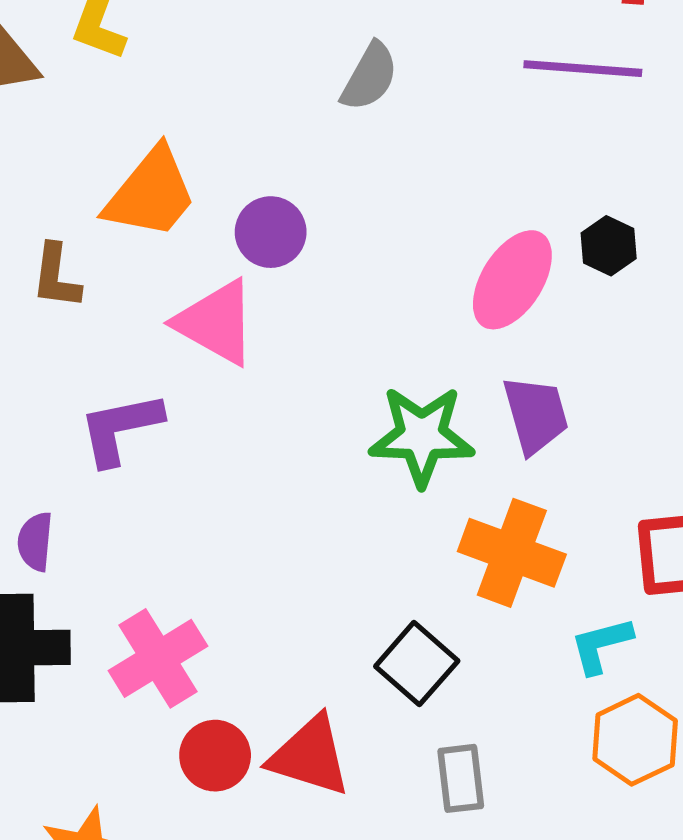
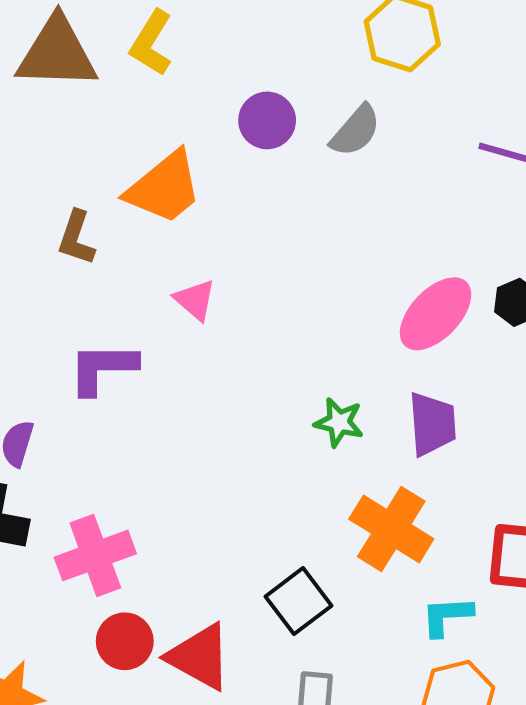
purple circle: (271, 232) -> (267, 120), moved
pink triangle: (216, 322) -> (195, 300), size x0.6
green star: (422, 436) -> (339, 422), size x0.6

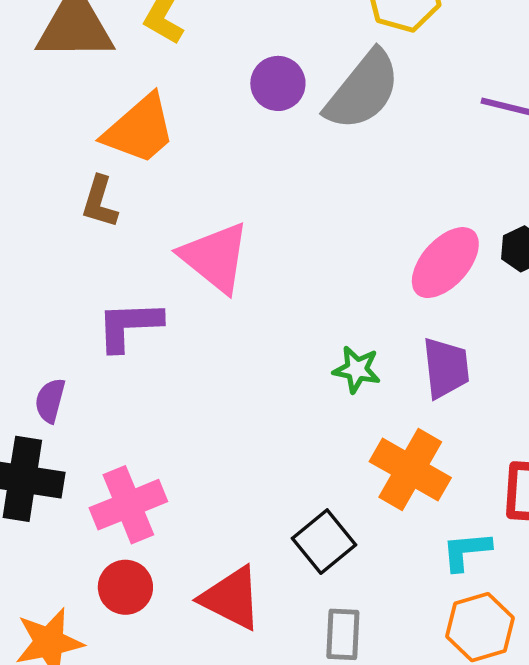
gray semicircle: (355, 131) -> (363, 90), size x1.6
orange trapezoid: (164, 188) -> (140, 129), moved
pink triangle: (195, 300) -> (215, 257), size x1.8
red circle: (125, 641) -> (125, 587), moved

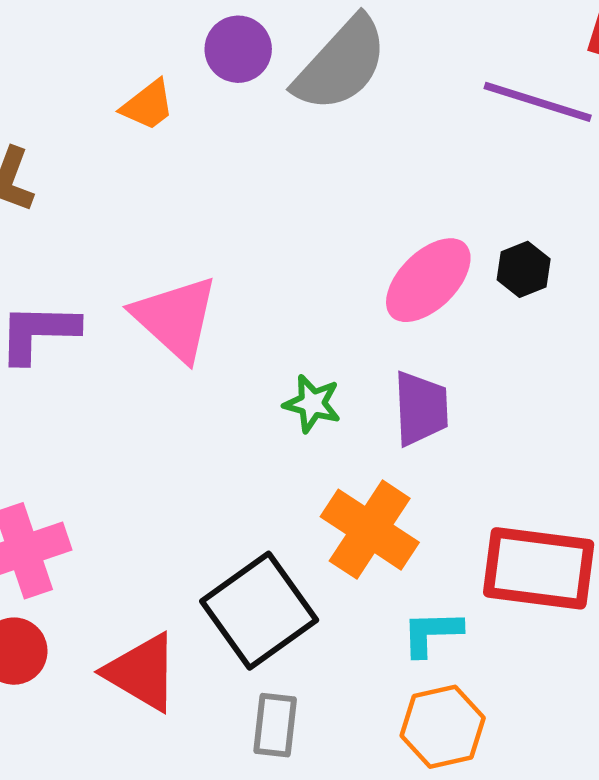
orange trapezoid: (140, 129) -> (148, 105), moved, size x0.6
pink triangle: (215, 257) -> (176, 318), moved
black square: (324, 542) -> (259, 611), size x1.5

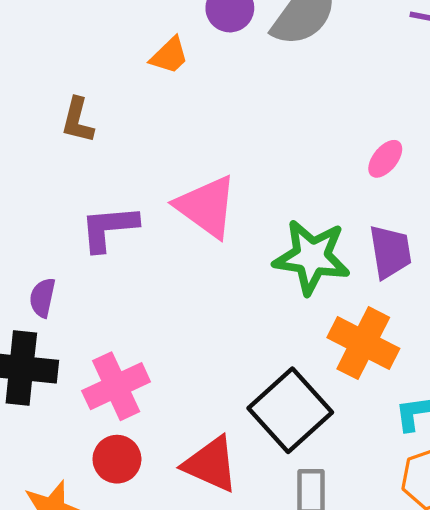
pink ellipse: (428, 280) -> (385, 159), size x0.6
green star: (312, 404) -> (312, 257), size x1.8

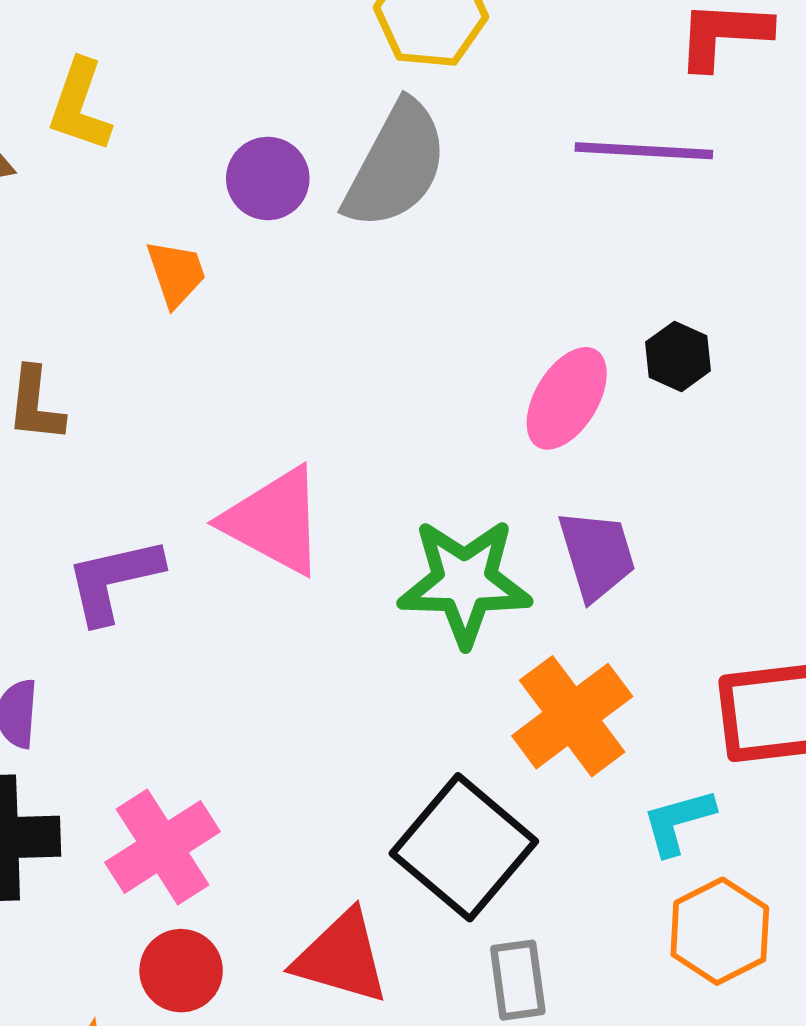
orange trapezoid: (169, 56) -> (176, 273), turned -57
pink ellipse: (385, 159) -> (567, 398), size x1.5
orange cross: (363, 343) -> (572, 716), turned 34

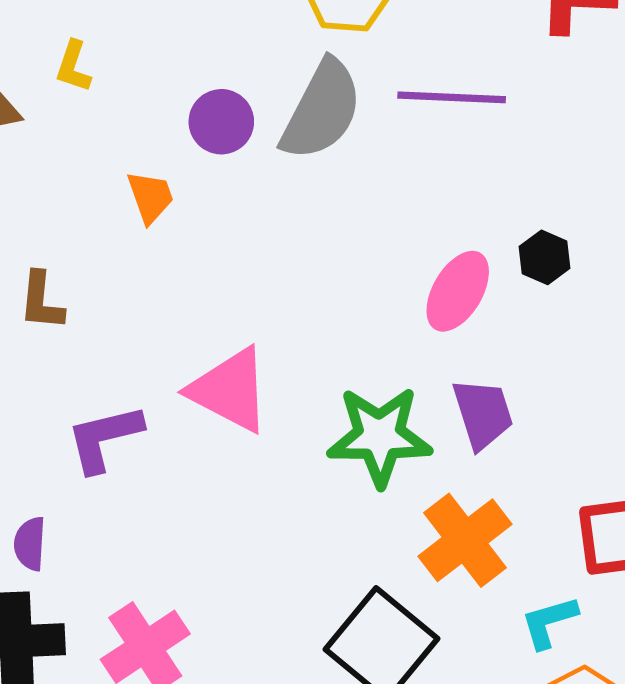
yellow L-shape: (80, 106) -> (73, 66), size x0.7
purple line: (644, 151) -> (452, 97), moved

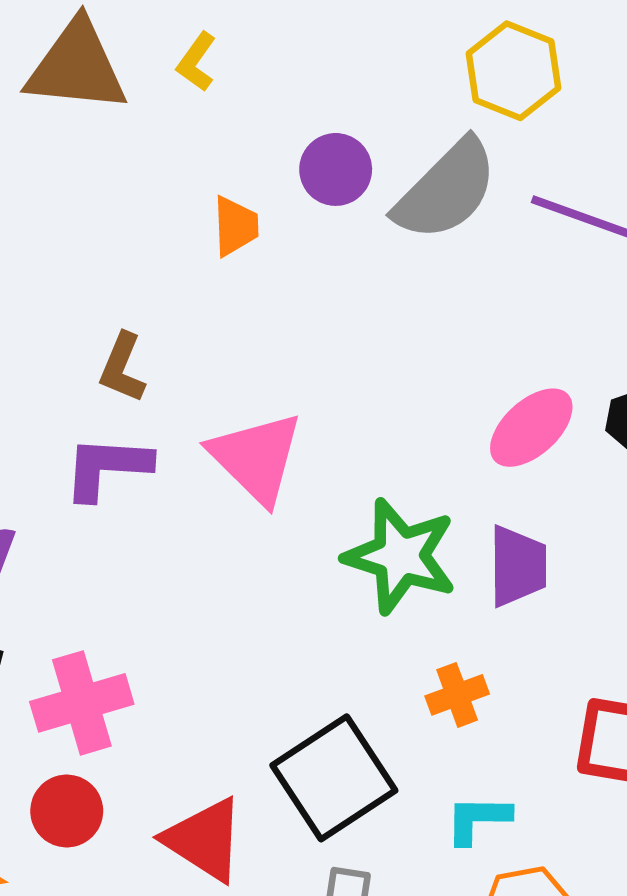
brown L-shape: (41, 301) -> (122, 368), moved
orange cross: (465, 540) -> (457, 695), size x0.6
cyan L-shape: (549, 622) -> (478, 819), moved

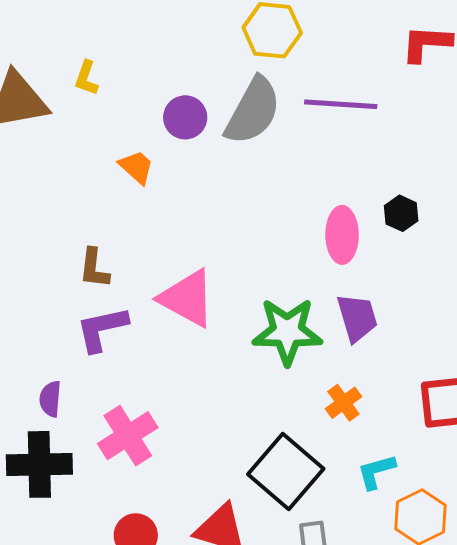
orange trapezoid: (235, 226) -> (136, 167), turned -30
pink ellipse: (531, 428) -> (342, 235), turned -32
pink cross: (82, 703) -> (128, 436), moved

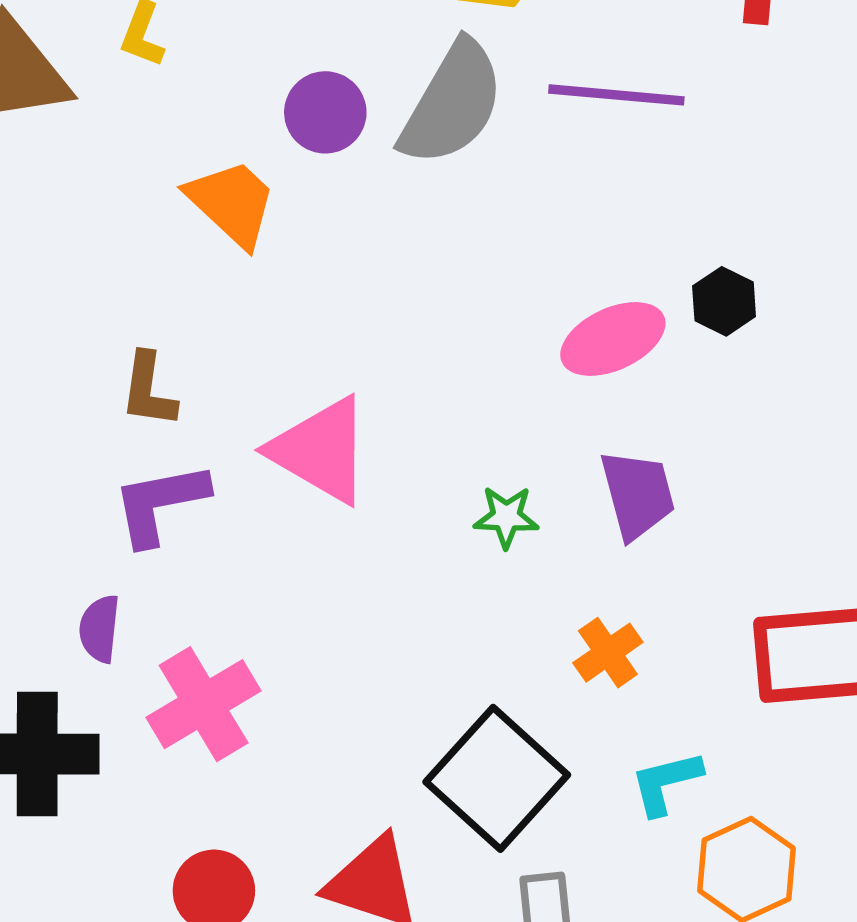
orange trapezoid: (136, 167) -> (232, 203), size x1.4
pink ellipse: (342, 235) -> (613, 339), turned 64
green star: (287, 331) -> (506, 517), size x0.5
purple semicircle: (50, 399) -> (100, 629), moved

